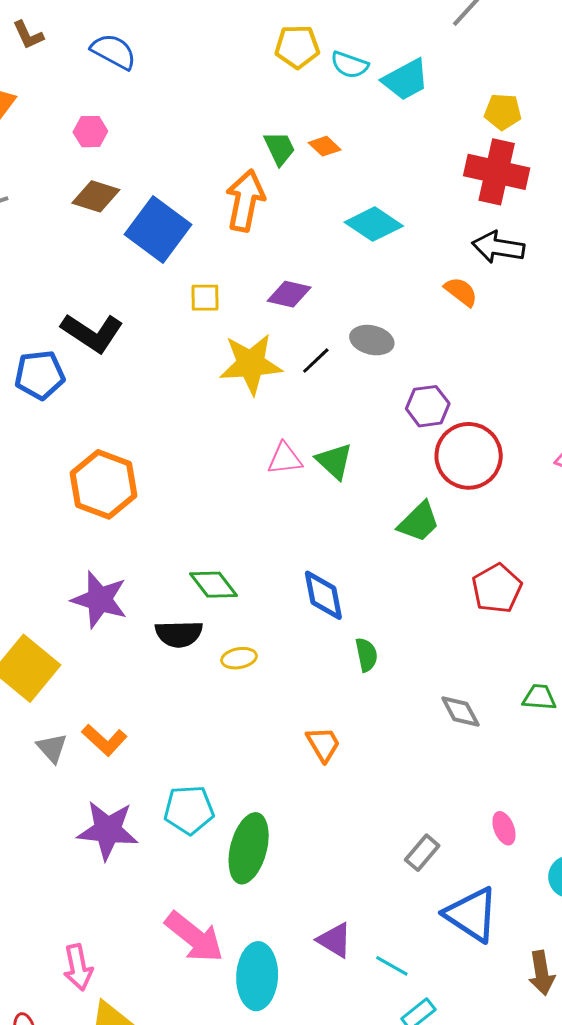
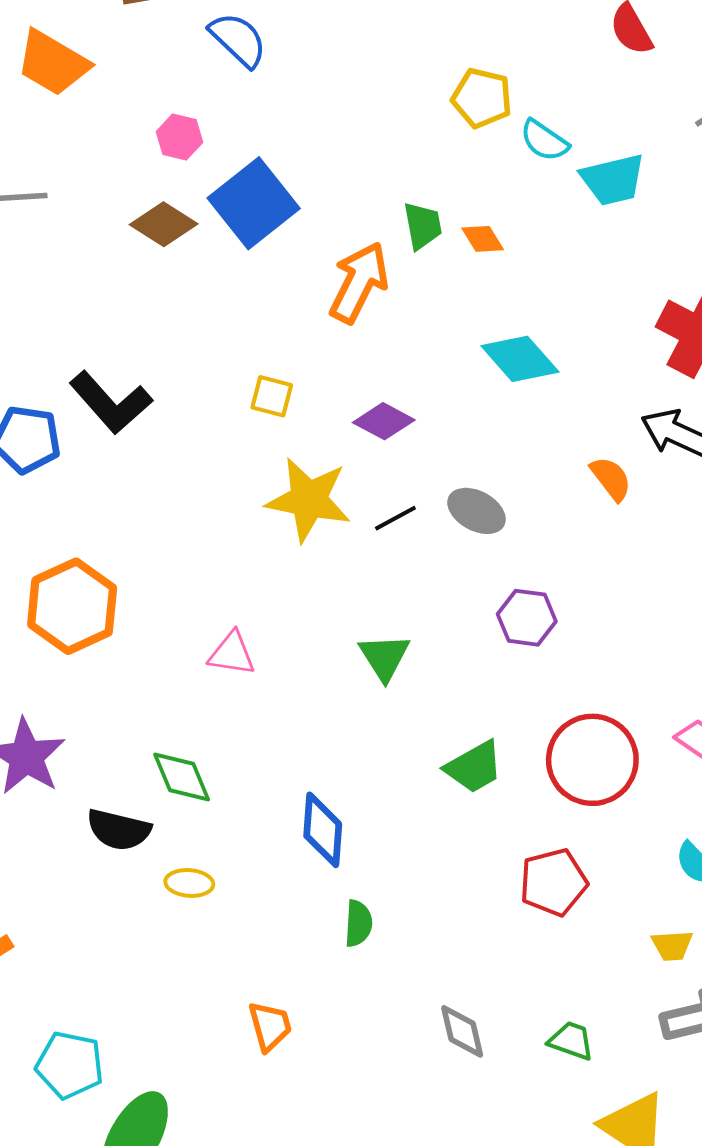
blue square: (158, 230) -> (254, 203), moved
red circle: (469, 456) -> (592, 760), moved
pink triangle: (285, 459) -> (232, 654), moved

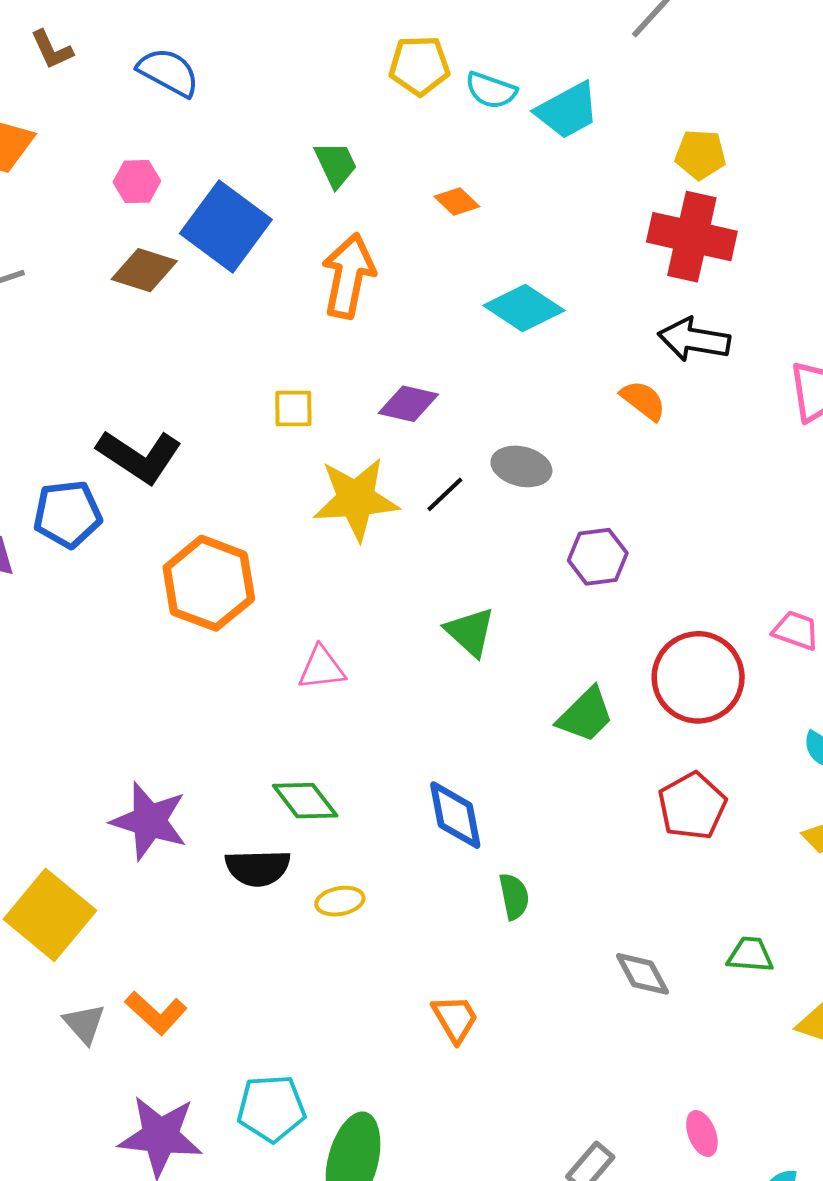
green trapezoid: (423, 226) -> (336, 164), moved
orange hexagon: (72, 606) -> (209, 583), moved

